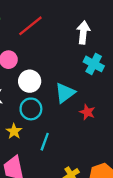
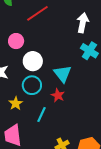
cyan triangle: (65, 93) -> (62, 74), turned -36
red star: (87, 112) -> (58, 95), moved

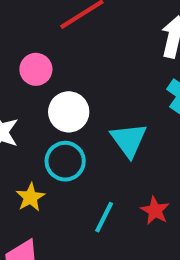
red star: (58, 95) -> (155, 211), moved
cyan line: (42, 115) -> (104, 217), moved

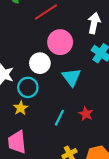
pink circle: (36, 69) -> (60, 42), moved, size x1.5
cyan circle: (65, 161) -> (28, 87), moved

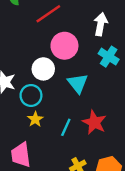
yellow star: (21, 108) -> (35, 119), moved
red star: (86, 114) -> (94, 122), size x1.5

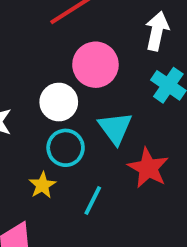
cyan circle: (31, 95) -> (66, 148), moved
red star: (94, 122) -> (148, 168), moved

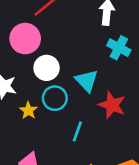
pink circle: (95, 65) -> (25, 39), moved
yellow star: (42, 185) -> (28, 110), moved

